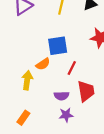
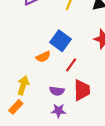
blue square: (58, 46) -> (61, 41), turned 36
yellow arrow: (27, 80) -> (23, 85), moved

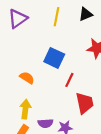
orange semicircle: (43, 57) -> (27, 78), moved, turned -112
purple semicircle: (57, 91) -> (45, 123), moved

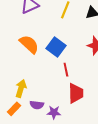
orange semicircle: (27, 78) -> (29, 44), moved, size x1.5
red line: (69, 80) -> (66, 70), turned -48

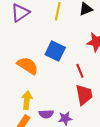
orange semicircle: (29, 44) -> (28, 66), moved
red line: (66, 70) -> (80, 71), moved

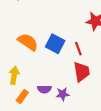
blue square: (55, 51) -> (55, 44), moved
yellow arrow: (27, 100) -> (14, 75), moved

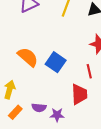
red line: (78, 49) -> (89, 71), moved

